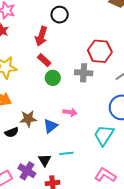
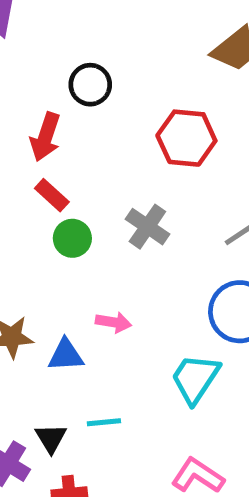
red hexagon: (100, 51) -> (186, 138), moved
gray cross: (84, 73) -> (147, 227), turned 30
blue triangle: (50, 126) -> (66, 355), turned 35

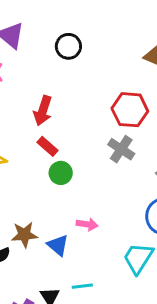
black circle: (90, 85) -> (68, 46), moved
gray cross: (147, 227) -> (121, 149), moved
blue triangle: (66, 355) -> (58, 245), turned 45

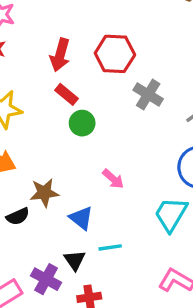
red hexagon: (130, 110) -> (115, 54), moved
pink arrow: (87, 224) -> (113, 179), turned 35
blue triangle: (58, 245) -> (81, 218), moved

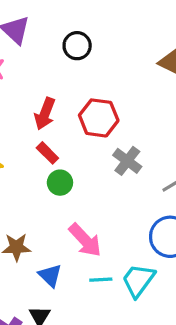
pink arrow: (113, 179) -> (85, 240), size x1.6
cyan line: (110, 247) -> (101, 280), moved

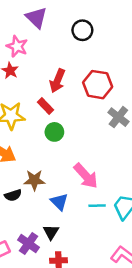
red rectangle: (47, 153) -> (46, 106), moved
green circle: (60, 183) -> (54, 132), moved

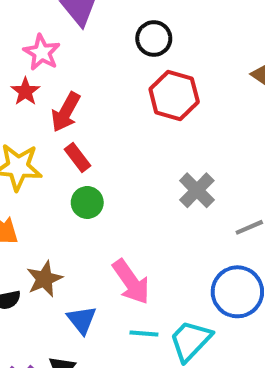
red arrow: (57, 81) -> (66, 112), moved
red hexagon: (98, 85) -> (174, 96), moved
brown star: (34, 180) -> (44, 279), turned -30

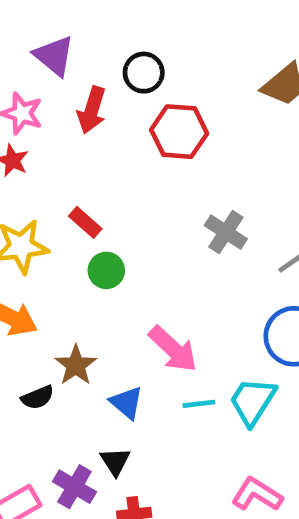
red arrow: (66, 112) -> (92, 110), moved

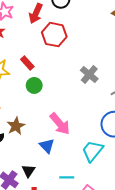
red hexagon: (179, 132) -> (54, 35), moved
blue triangle: (127, 403) -> (47, 146), moved
cyan line: (199, 404) -> (67, 177), moved

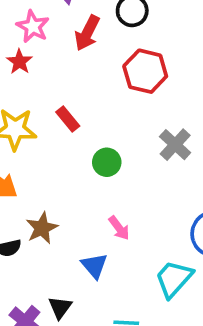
red hexagon: (54, 35) -> (145, 71), moved
green circle: (34, 85) -> (107, 162), moved
pink arrow: (60, 124) -> (119, 228), size x0.6

